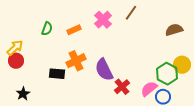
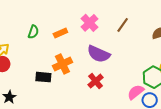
brown line: (131, 13) -> (123, 25), moved
purple semicircle: (104, 70) -> (99, 54), moved, turned -40
red cross: (122, 87) -> (96, 81), moved

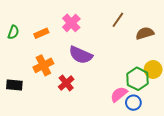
brown line: (123, 25) -> (118, 20), moved
black rectangle: (43, 77) -> (14, 85), moved
red cross: (96, 81) -> (66, 83), moved

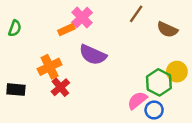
orange rectangle: (41, 33) -> (66, 30), moved
brown semicircle: (145, 33) -> (167, 30), turned -138
red cross: (66, 83) -> (60, 87), moved

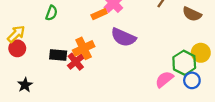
red cross: (60, 87) -> (76, 62), moved
black rectangle: (16, 90) -> (58, 55), moved
blue circle: (154, 110) -> (192, 80), moved

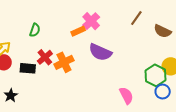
black rectangle: (58, 55) -> (28, 68), moved
red cross: (76, 62) -> (45, 57), moved
pink semicircle: (164, 79) -> (126, 96), moved, turned 102

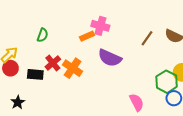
brown line: (136, 18) -> (147, 38), moved
pink cross: (91, 21) -> (100, 26), turned -30
orange cross: (64, 62) -> (73, 68), turned -30

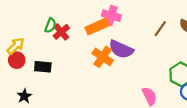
orange rectangle: (87, 36) -> (97, 26), size x1.5
red cross: (53, 63) -> (61, 32), moved
orange cross: (73, 68) -> (103, 57), moved

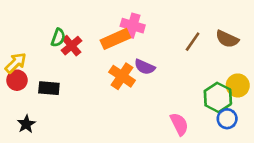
purple semicircle: (121, 49) -> (145, 67), size x0.7

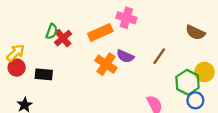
pink cross: (133, 26) -> (126, 18), moved
brown line: (193, 42) -> (159, 56), moved

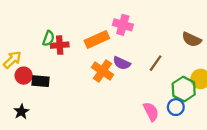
red cross: (63, 38) -> (60, 45), turned 36
red circle: (17, 68) -> (24, 76), moved
blue circle: (195, 100) -> (176, 107), moved

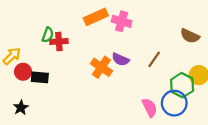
orange rectangle: (97, 39) -> (96, 17), moved
blue circle: (176, 107) -> (174, 103), size x1.5

